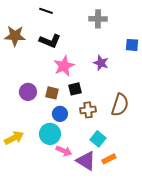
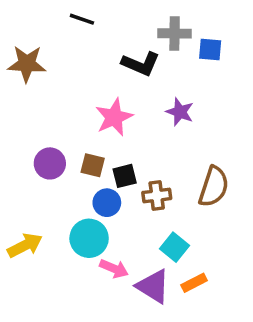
black L-shape: (50, 41) -> (141, 64), moved
blue square: (132, 45) -> (210, 50), moved
black square: (75, 89) -> (125, 176), moved

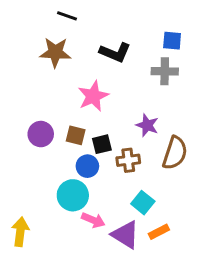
gray cross: (175, 33) -> (165, 71), moved
brown star: (27, 64) -> (55, 52), moved
purple star: (180, 112) -> (147, 125), moved
yellow arrow: (25, 245) -> (20, 232), moved, turned -56

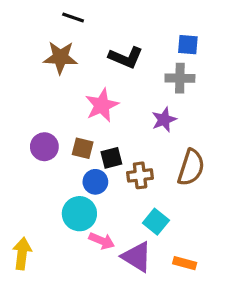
purple star: (147, 125) -> (164, 120), moved, turned 30
orange rectangle: (159, 232) -> (185, 263), moved, turned 42

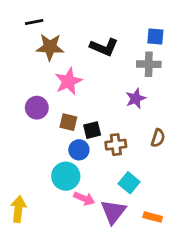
black line: (73, 18) -> (34, 22), moved, turned -30
pink star: (102, 105) -> (68, 81), moved
purple circle: (44, 147) -> (37, 108), moved
brown semicircle: (191, 167) -> (158, 138), size x0.6
purple triangle: (137, 257) -> (113, 212), turned 36

